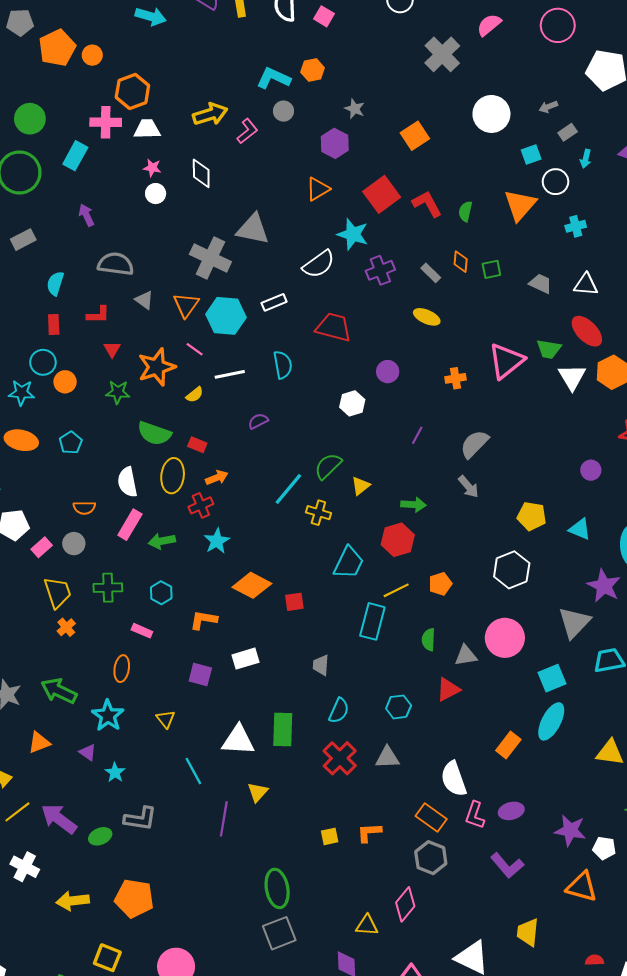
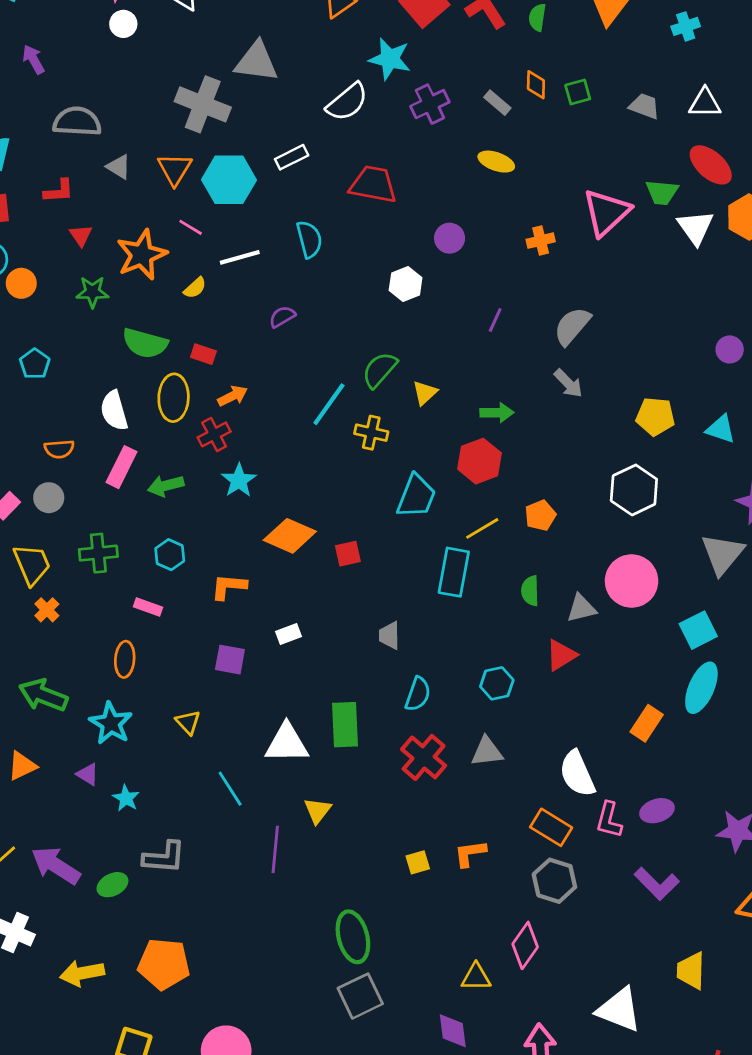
white rectangle: (246, 659) -> (288, 634), size x0.7

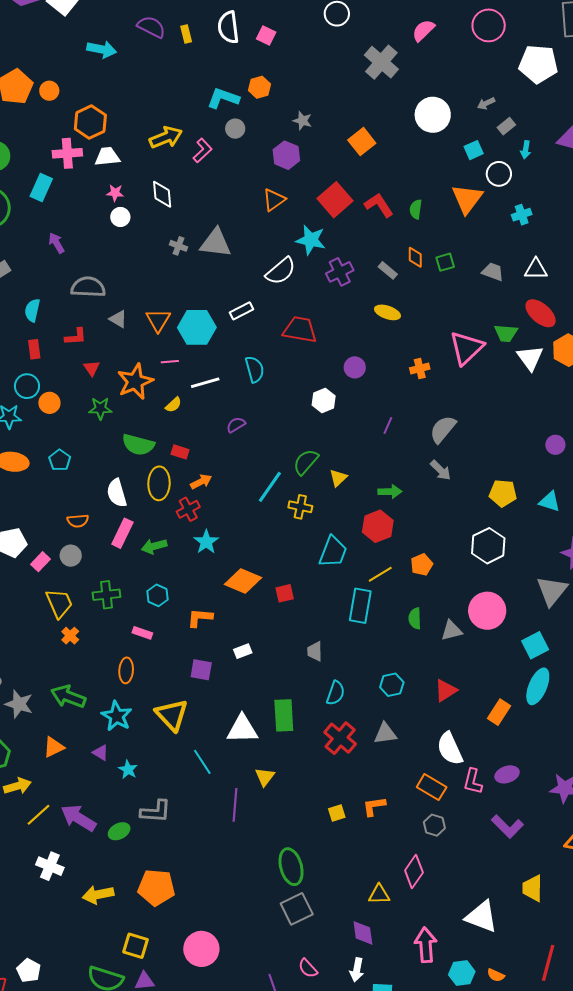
gray cross: (203, 104) -> (178, 246), moved, size x0.5
pink line: (191, 227) -> (170, 362), turned -36
red triangle: (561, 655) -> (446, 690), moved
yellow triangle: (188, 722) -> (172, 715), size x1.8
gray hexagon: (554, 881) -> (434, 825), size x0.7

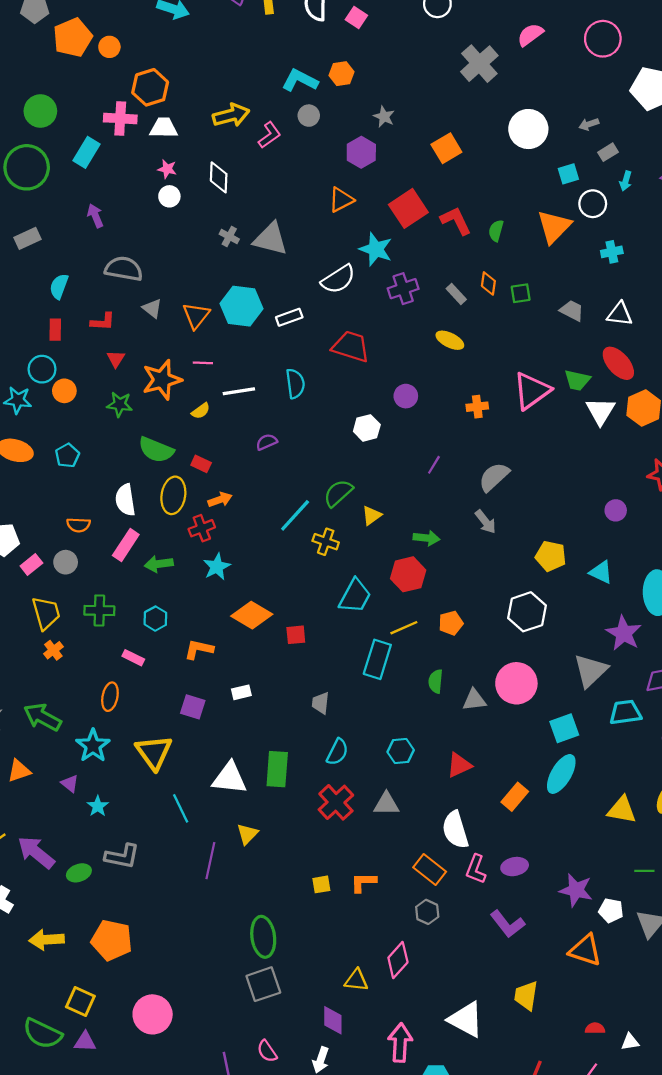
cyan hexagon: (197, 327) -> (242, 306), moved

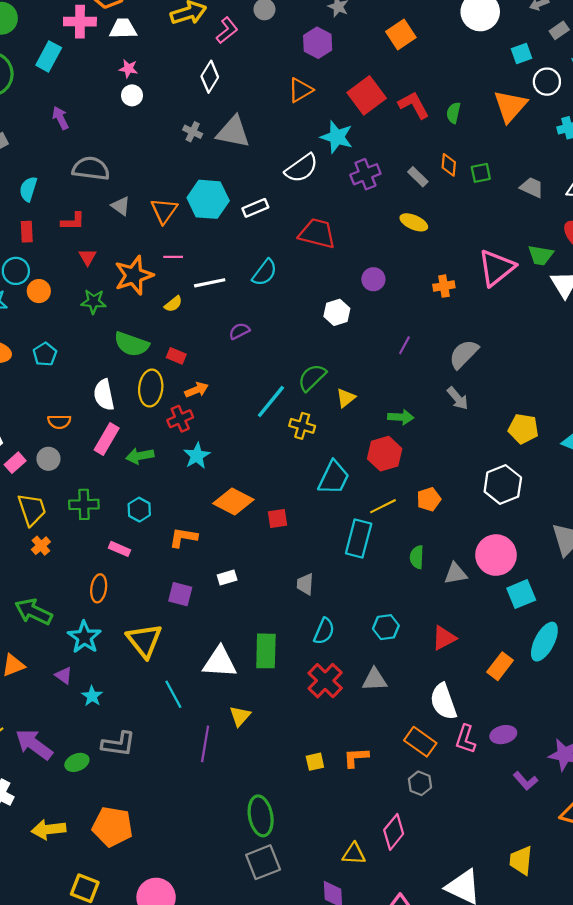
white diamond: (219, 177) -> (210, 77), moved, turned 32
cyan semicircle: (295, 384) -> (265, 273), turned 48
cyan square: (564, 728) -> (521, 594), moved
purple L-shape: (507, 924) -> (525, 781), moved, size x0.7

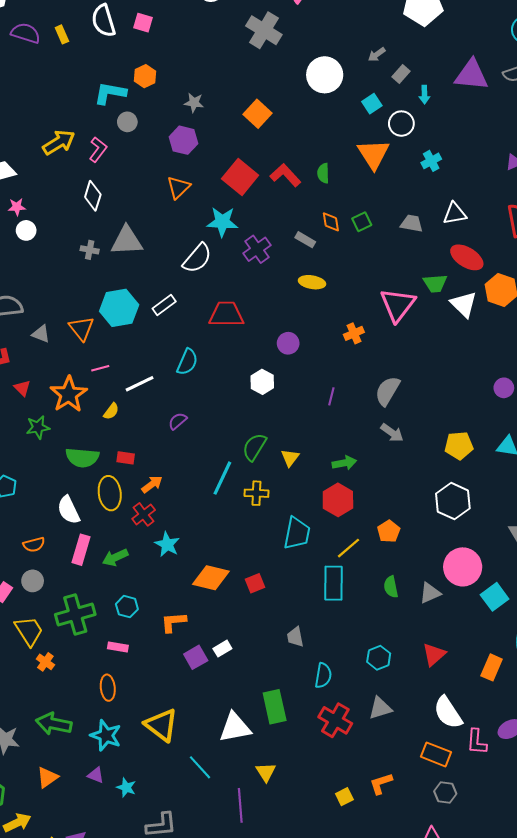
green cross: (84, 504) -> (75, 614), size x1.4
purple square: (180, 594) -> (196, 657), moved, turned -30

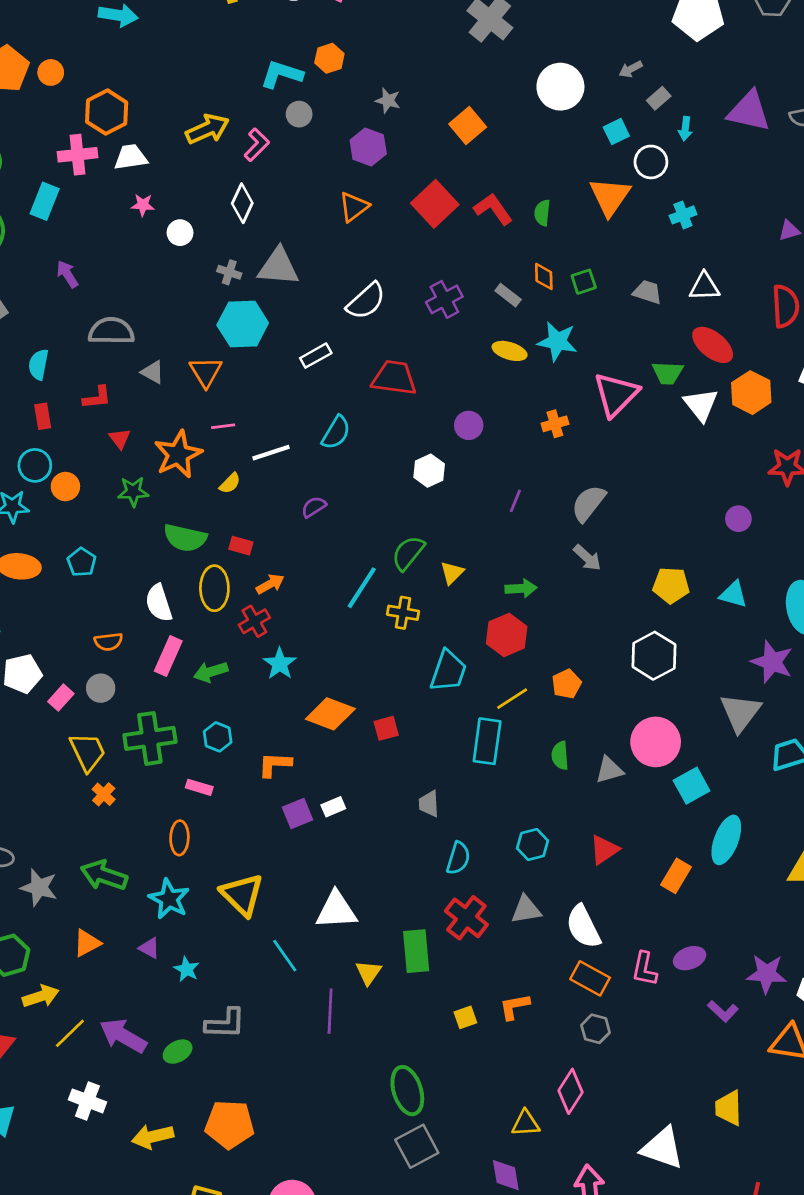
cyan star: (222, 222) -> (557, 341), moved
white circle: (26, 230) -> (180, 233), moved
cyan hexagon: (119, 308) -> (243, 324), moved
green rectangle: (275, 707) -> (416, 951), moved
white semicircle: (448, 713) -> (583, 927), moved

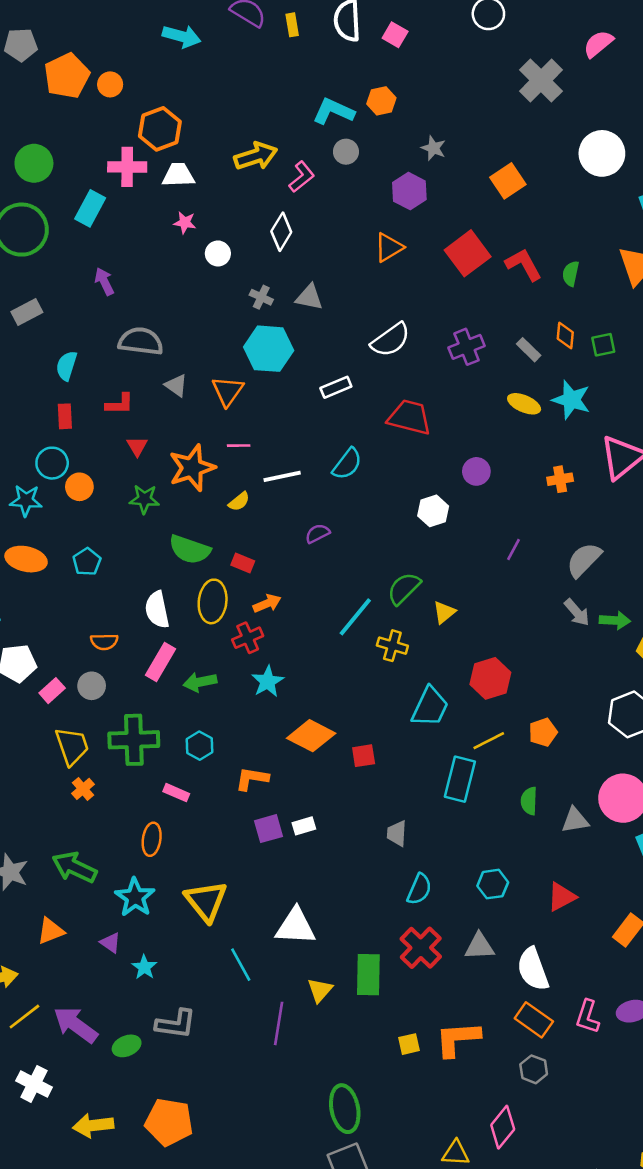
gray triangle: (278, 267) -> (309, 297), size x0.7
green arrow: (521, 588) -> (615, 620), moved
orange L-shape: (515, 1007) -> (458, 1039), size x1.5

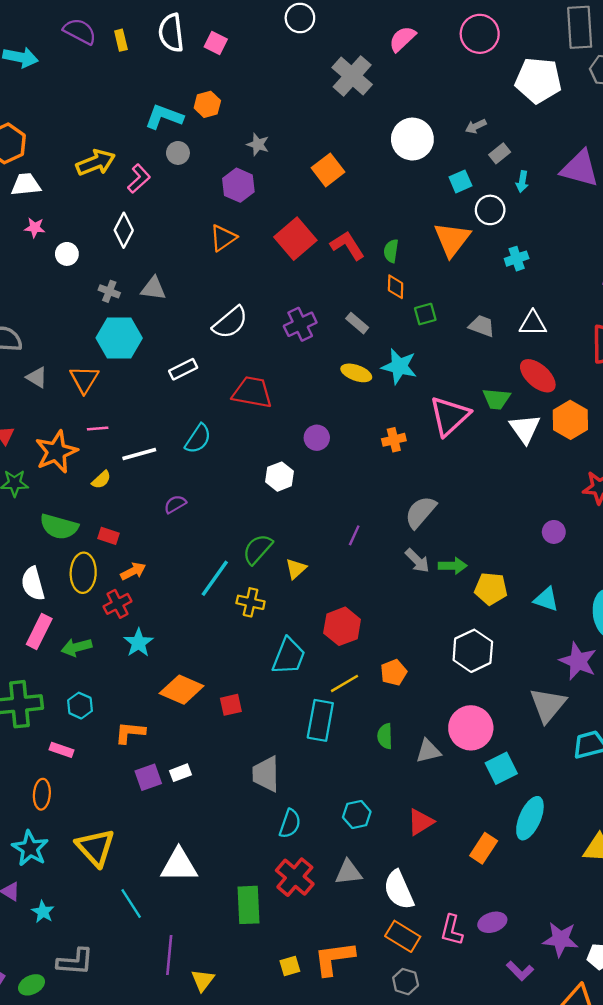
orange diamond: (565, 335) -> (396, 287), moved
purple line: (513, 550) -> (354, 535), moved
gray trapezoid: (397, 833) -> (266, 774), size x1.5
yellow triangle: (320, 990) -> (203, 980), moved

